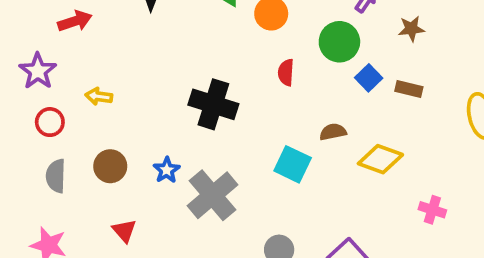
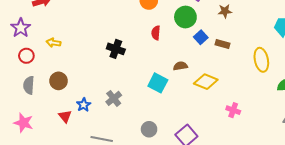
black cross: (213, 104) -> (116, 49), size x0.7
blue star: (167, 170) -> (84, 105), moved
gray cross: (212, 195) -> (114, 98), size x0.6

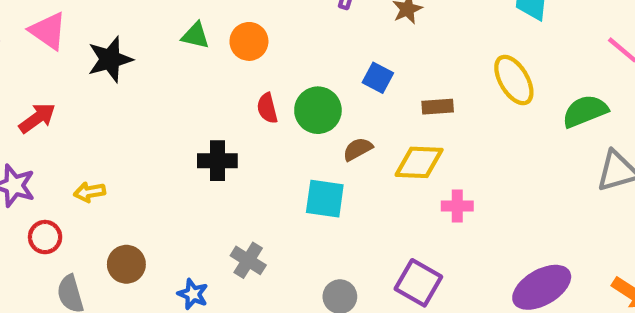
green circle: (185, 17) -> (318, 110), moved
red semicircle: (156, 33) -> (267, 108), moved
brown rectangle: (222, 44) -> (438, 107), moved
pink cross: (233, 110) -> (457, 206), moved

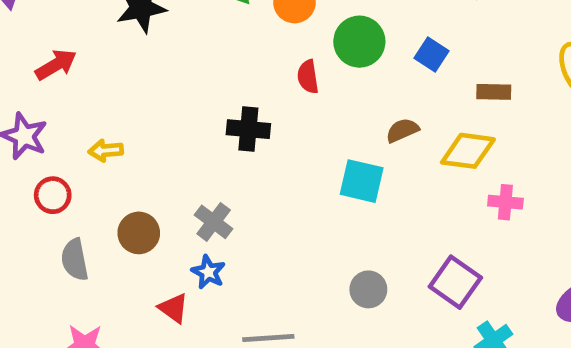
green circle: (318, 110) -> (359, 42), moved
gray cross: (248, 260) -> (214, 222), moved

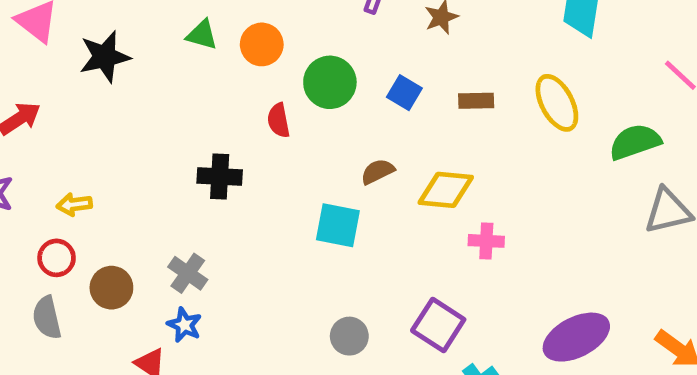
brown rectangle: (494, 92) -> (476, 101), moved
red circle: (53, 195) -> (57, 258), moved

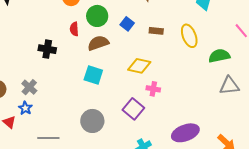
brown semicircle: (378, 172) -> (98, 43), moved, size x1.5
purple square: (438, 325) -> (133, 109), moved
gray circle: (349, 336) -> (92, 121), size x1.5

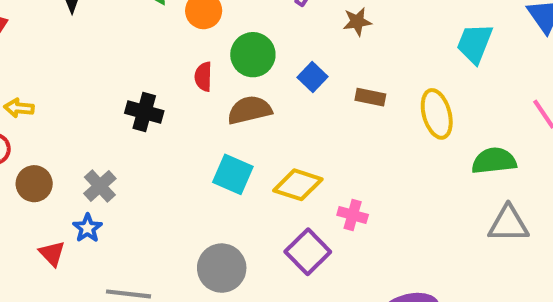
yellow diamond: (139, 66) -> (298, 185), moved

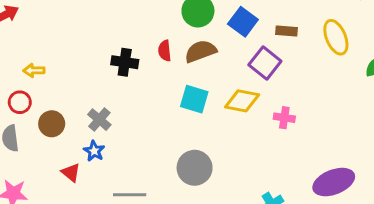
red semicircle: (203, 77) -> (165, 51), moved
blue square: (313, 77) -> (243, 22), size x1.4
purple square: (308, 252) -> (265, 63), moved

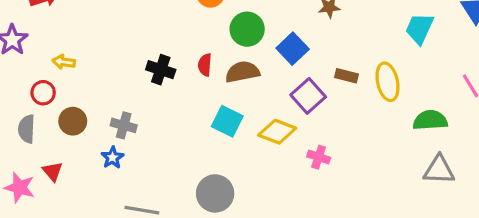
brown rectangle: (286, 31) -> (347, 76), moved
gray cross: (99, 120) -> (124, 125), turned -35
red triangle: (71, 172) -> (53, 171), moved

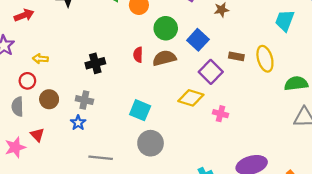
black cross: (161, 70) -> (95, 63), moved, turned -30
cyan square: (227, 121) -> (140, 110), moved
pink star: (20, 187) -> (15, 147), turned -30

